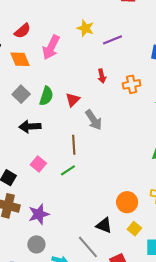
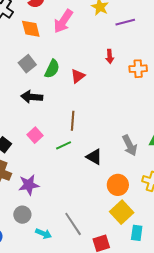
gray arrow: (94, 120) -> (130, 145), moved
black triangle: (104, 225) -> (94, 157), moved
yellow square: (134, 229) -> (122, 212), size x1.6

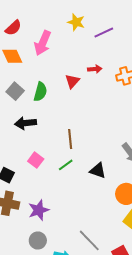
red arrow: (110, 56) -> (95, 69), turned -80
red triangle: (78, 76) -> (72, 81), moved

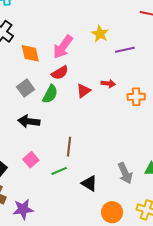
red semicircle: (13, 28) -> (60, 73), moved

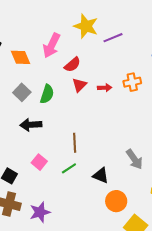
yellow star: (100, 34) -> (86, 26), size x1.4
red semicircle: (60, 73) -> (72, 65), moved
red arrow: (108, 84) -> (105, 88), moved
orange circle: (112, 212) -> (116, 201), moved

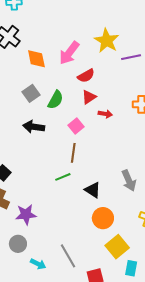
red arrow: (105, 88) -> (105, 114), moved
pink square: (39, 162) -> (76, 126), moved

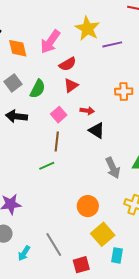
red arrow: (105, 114) -> (87, 111), moved
black triangle: (93, 190) -> (97, 130), moved
cyan arrow: (38, 264) -> (24, 253), turned 98

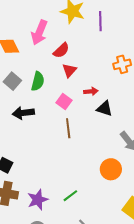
purple line: (112, 44) -> (100, 21), turned -66
green line: (47, 166) -> (70, 196), moved
orange circle: (88, 206) -> (111, 169), moved

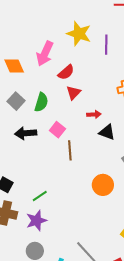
pink square: (64, 102) -> (57, 130), moved
orange circle: (111, 169) -> (103, 185), moved
green line: (70, 196) -> (40, 196), moved

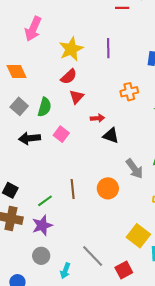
yellow star: (79, 34) -> (71, 49), moved, turned 30
pink arrow: (45, 54) -> (33, 29), moved
brown line: (70, 150) -> (73, 189), moved

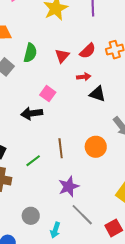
red semicircle: (69, 77) -> (88, 51), moved
green semicircle: (45, 107) -> (30, 53), moved
black arrow: (30, 138) -> (32, 113), moved
purple star: (42, 225) -> (69, 186), moved

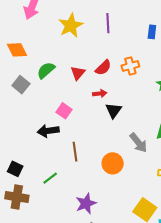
green semicircle: (30, 53) -> (46, 70), turned -144
black triangle: (97, 94) -> (114, 110), turned 48
brown line: (61, 148) -> (75, 152), moved

